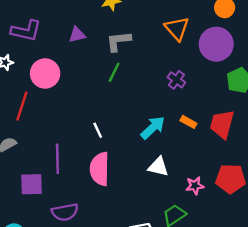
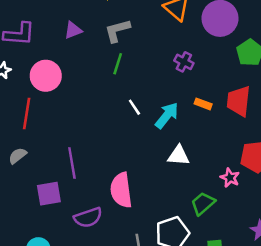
white line: (98, 130) -> (134, 107), moved
pink semicircle: (100, 169) -> (121, 190), moved
pink star: (195, 186) -> (230, 178), moved, turned -30

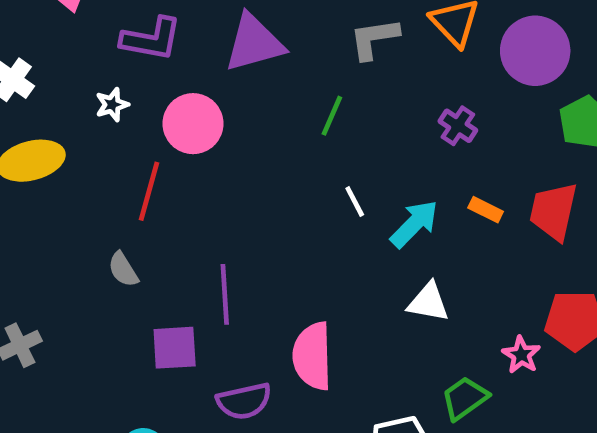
purple triangle: (73, 30) -> (254, 43), size x1.8
gray L-shape: (117, 31) -> (374, 39), moved
gray semicircle: (18, 156) -> (123, 269), turned -90

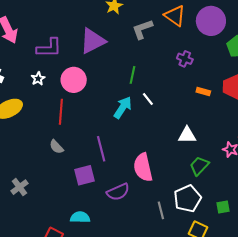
green line: (332, 116) -> (132, 75), moved
cyan arrow: (414, 224) -> (123, 108), moved
green trapezoid: (465, 398) -> (199, 166), moved

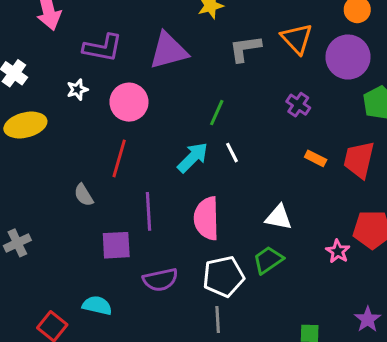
red line: (61, 112) -> (119, 158), moved
green trapezoid: (199, 166) -> (268, 260), moved
pink semicircle: (143, 167) -> (207, 218), moved
white pentagon: (188, 199) -> (224, 277), moved

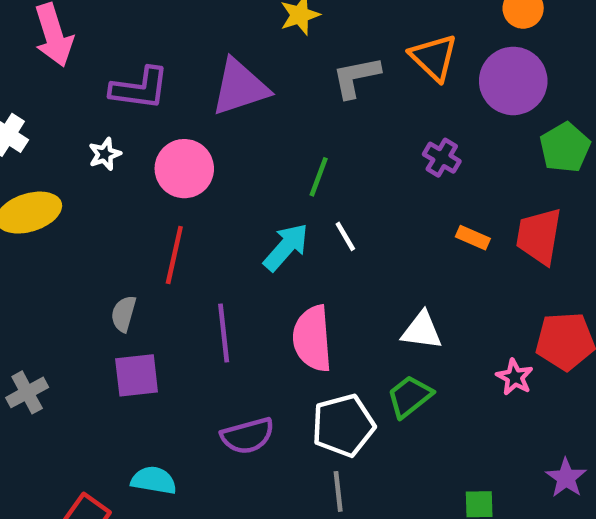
gray semicircle: (84, 195) -> (124, 314), turned 50
purple square: (116, 245) -> (137, 375), moved

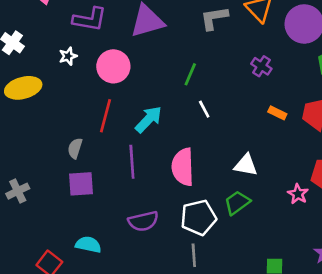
cyan arrow: (286, 247) -> (149, 119), moved

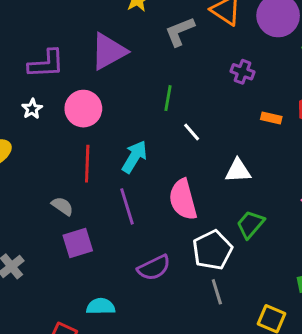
gray semicircle: (75, 148) -> (62, 206), turned 120
white triangle: (246, 165) -> (238, 171), moved

